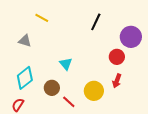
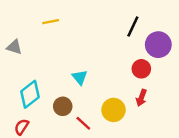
yellow line: (42, 18) -> (51, 22), turned -40
black line: (96, 22) -> (133, 26), moved
gray triangle: (25, 41) -> (14, 47), moved

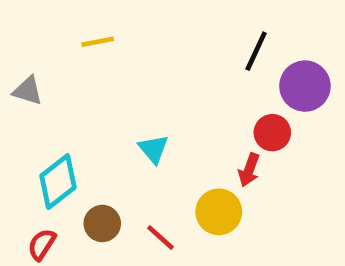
red arrow: (141, 98) -> (249, 170), moved
brown circle: (63, 106) -> (102, 223), moved

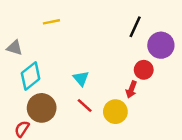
cyan diamond: (58, 182) -> (31, 76), moved
brown circle: (102, 223) -> (42, 108), moved, size x1.5
red line: (161, 237) -> (85, 105), moved

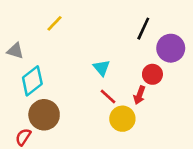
yellow line: (51, 22) -> (55, 23), turned -35
cyan triangle: (81, 78) -> (102, 68), moved
red line: (85, 105) -> (108, 96), moved

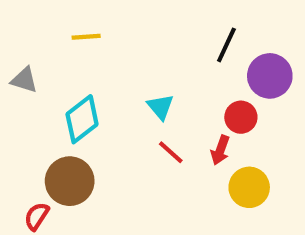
yellow line: (55, 23) -> (86, 37), turned 42
cyan diamond: (32, 81) -> (82, 119), moved
yellow circle: (122, 119) -> (249, 187), moved

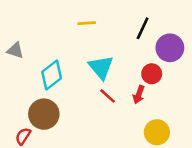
yellow line: (86, 37) -> (87, 23), moved
cyan triangle: (160, 107) -> (101, 67), size x1.5
yellow circle: (249, 187) -> (157, 132), moved

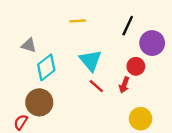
gray triangle: (15, 50) -> (29, 45), moved

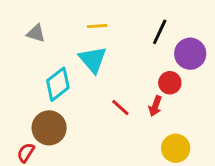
gray triangle: (29, 45) -> (36, 33), moved
cyan triangle: (90, 60) -> (93, 59), moved

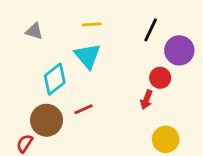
red line: (120, 108) -> (83, 109), moved, turned -66

